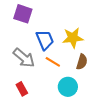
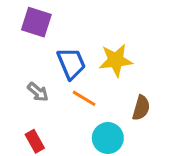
gray arrow: (24, 58) -> (38, 92), size x0.6
brown semicircle: (82, 62) -> (141, 108), moved

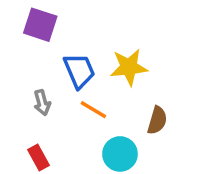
gray arrow: (38, 92) -> (42, 103), turned 35

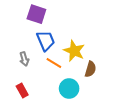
purple square: (40, 25) -> (36, 14), moved
yellow star: (129, 67) -> (74, 51), moved, turned 30

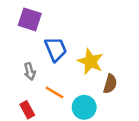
purple square: (36, 14) -> (30, 19), moved
orange line: (54, 63) -> (54, 92), moved

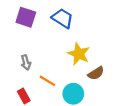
blue trapezoid: (56, 49) -> (62, 18), moved, turned -35
brown semicircle: (110, 84) -> (96, 73), turned 42

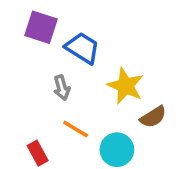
blue trapezoid: (62, 18) -> (82, 48), moved
gray arrow: (26, 62) -> (62, 88), moved

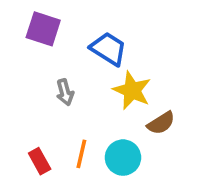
blue trapezoid: (82, 48) -> (108, 49), moved
orange line: (76, 129) -> (81, 154), moved, turned 72

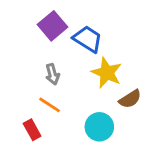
purple square: (43, 29) -> (53, 26), moved, turned 32
orange line: (81, 154) -> (50, 105), moved, turned -70

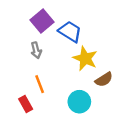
gray arrow: (53, 74) -> (36, 50), moved
orange line: (50, 105) -> (40, 84), turned 36

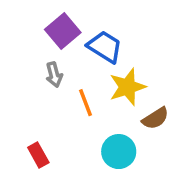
yellow star: (85, 58) -> (127, 87), turned 30
orange line: (40, 84) -> (86, 103), moved

